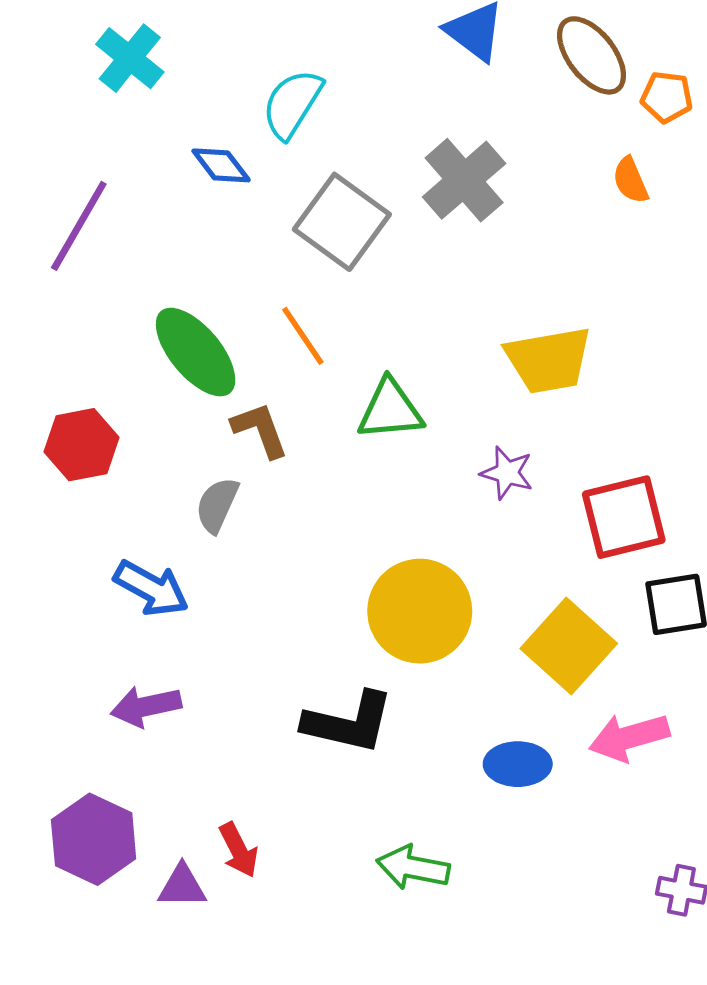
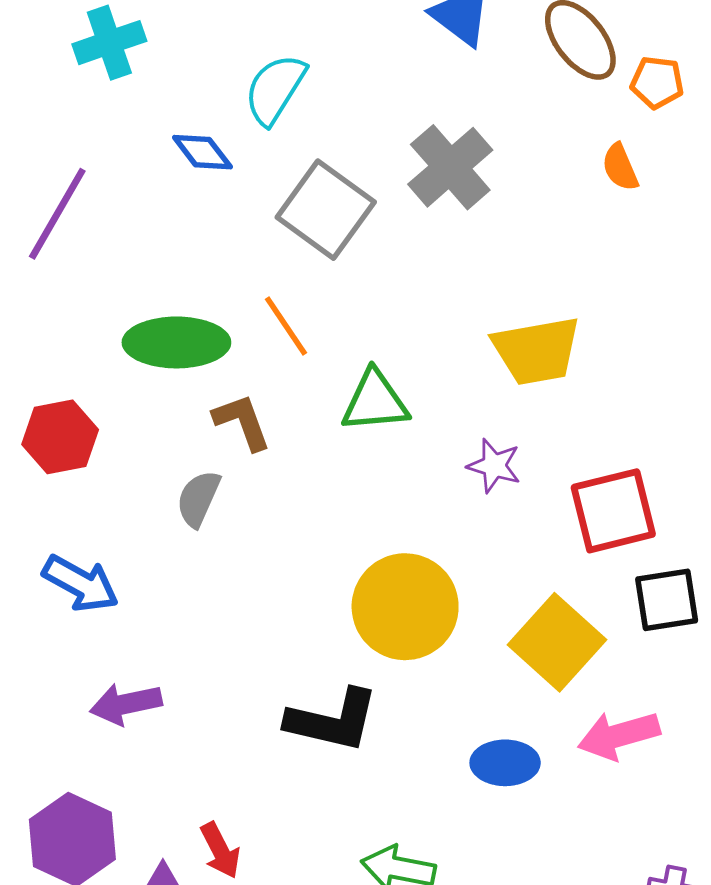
cyan cross: (130, 58) -> (109, 43), turned 32
green ellipse: (196, 352) -> (176, 342), turned -50
blue arrow: (151, 588) -> (81, 583), moved

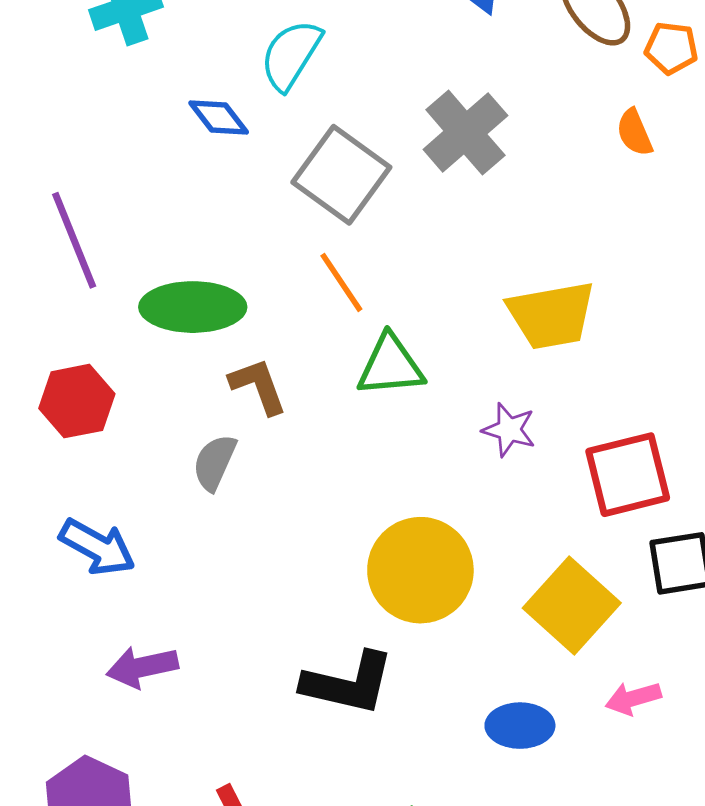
purple line: (57, 214) -> (74, 240), moved, turned -52
orange line: (286, 326) -> (341, 282), moved
pink arrow: (619, 735) -> (633, 698), size x0.7

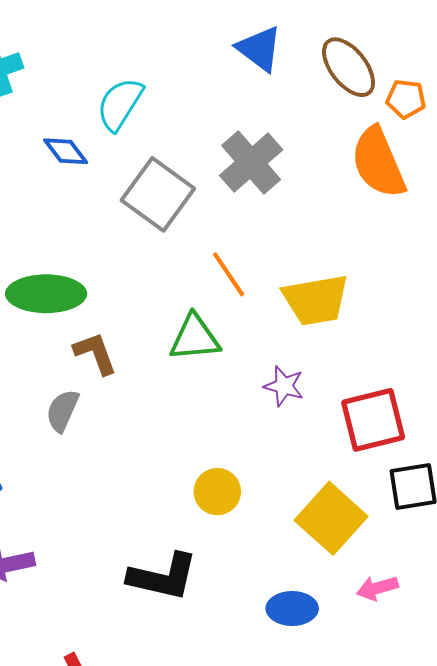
orange semicircle: (634, 133) -> (378, 163), size x2.0
orange line: (341, 282) -> (229, 274), moved
yellow circle: (420, 570) -> (217, 492), size x0.6

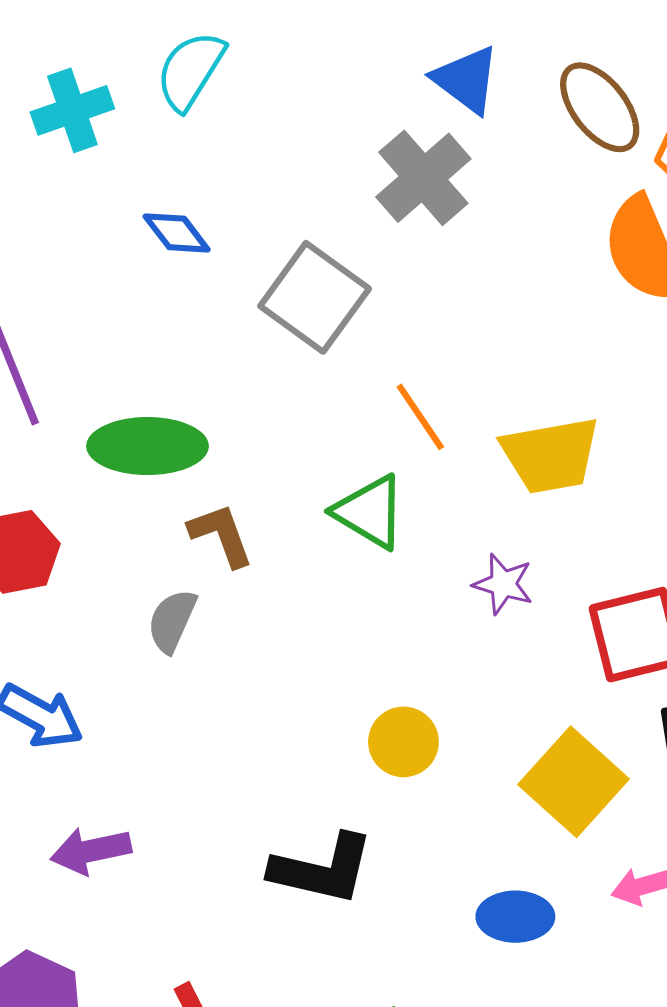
cyan semicircle: (120, 104) -> (190, 71), moved
gray cross: (251, 163) -> (423, 178), moved
green triangle: (195, 338) -> (370, 512), turned 36

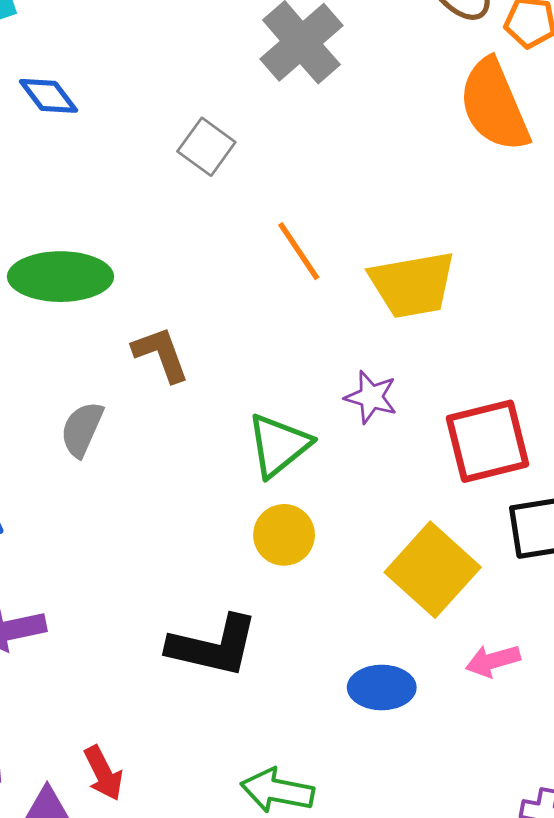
blue diamond: (177, 233) -> (48, 96), moved
gray square: (315, 297) -> (206, 147), size x0.6
green triangle: (370, 512) -> (279, 445), moved, turned 50
brown L-shape: (221, 535) -> (161, 354), moved

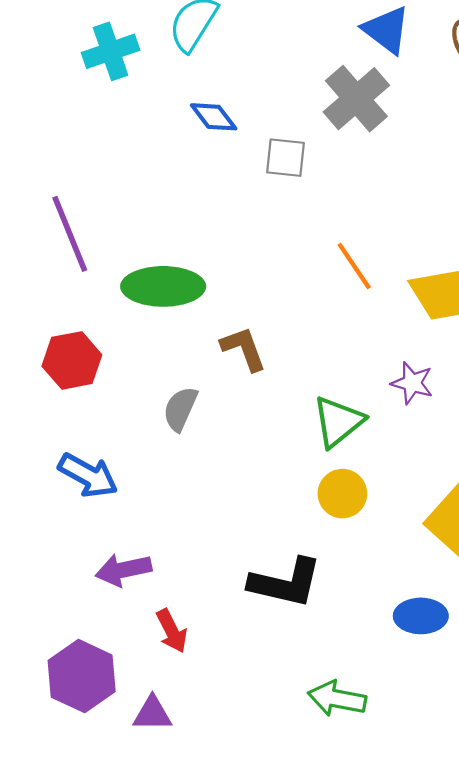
blue diamond: (48, 96) -> (214, 117), moved
gray square: (206, 147) -> (286, 158), moved, turned -30
red arrow: (103, 773) -> (172, 631), moved

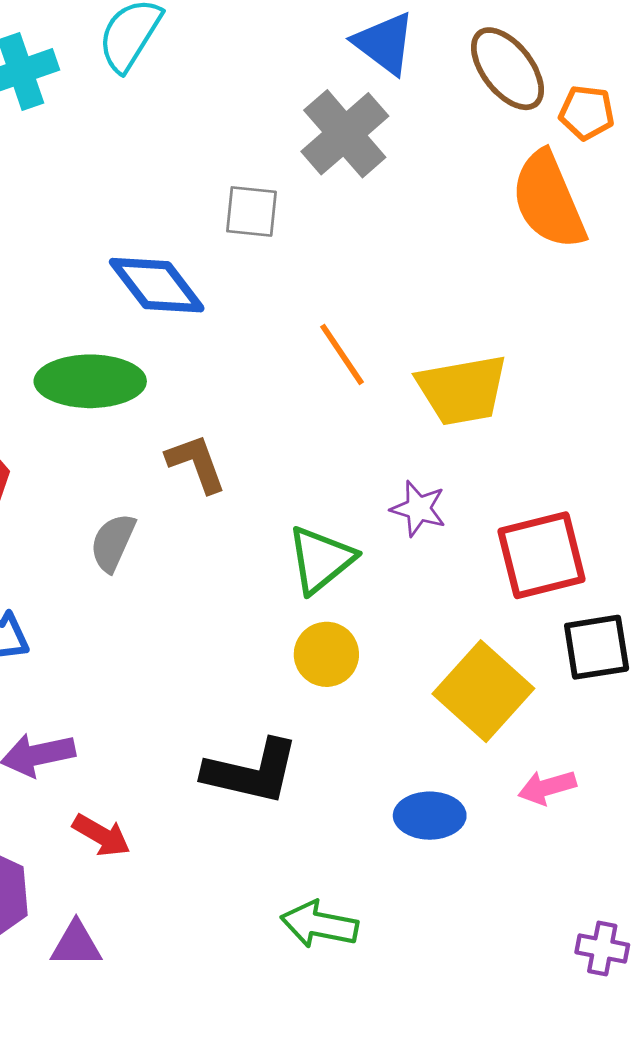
blue diamond: (214, 117) -> (157, 285), moved, size x1.5
red arrow: (172, 631) -> (102, 835), turned -33

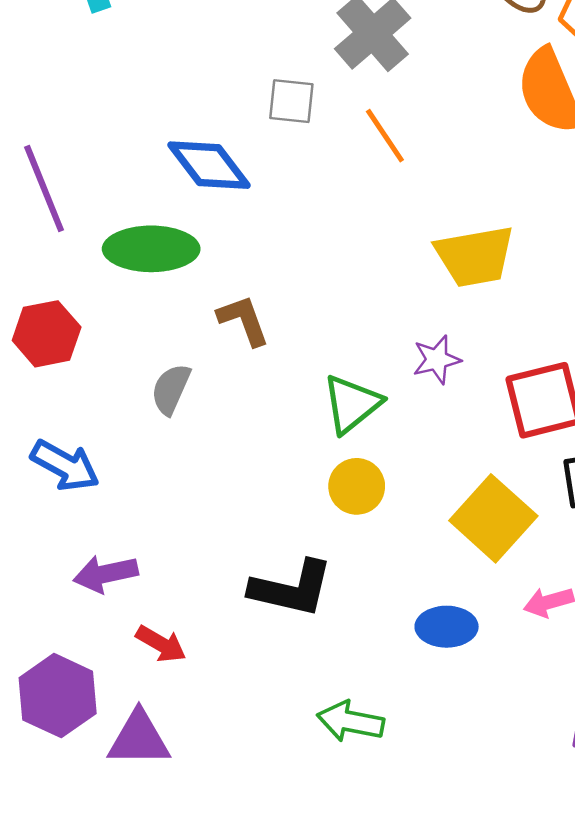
orange line: (342, 354) -> (385, 136), moved
purple star: (418, 509) -> (437, 360), turned -30
purple triangle: (76, 944) -> (139, 739), size x1.4

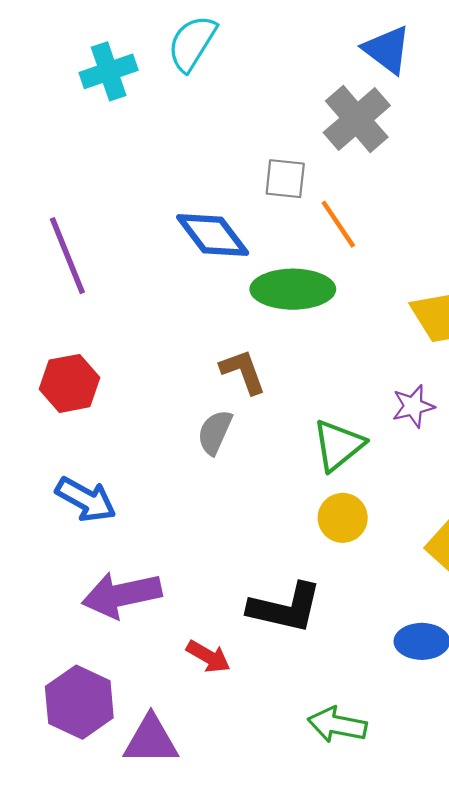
orange line: (385, 136) -> (338, 224), moved
green ellipse: (151, 249) -> (293, 289), moved
gray semicircle: (171, 389) -> (215, 432), moved
purple arrow: (106, 574) -> (122, 595), size x1.4
red arrow: (161, 644) -> (208, 657), moved

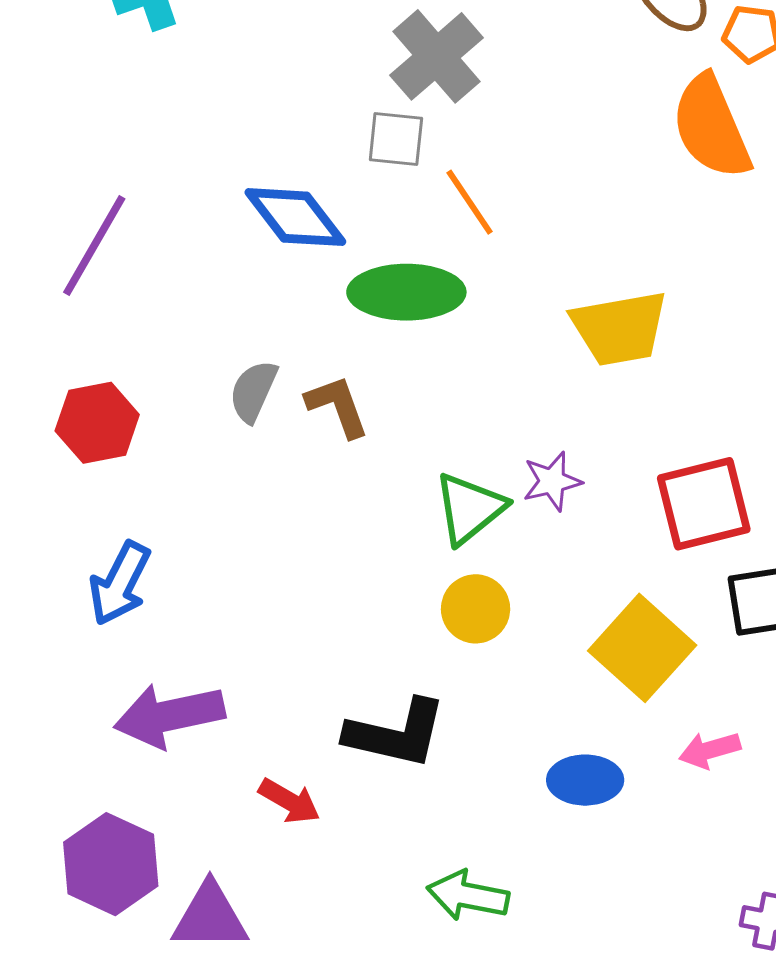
gray cross: (357, 119) -> (436, 56), moved
purple line: (67, 256) -> (94, 246), turned 52
purple star: (413, 406) -> (552, 481), moved
gray semicircle: (215, 432) -> (253, 391), moved
blue arrow: (86, 499) -> (120, 583), turned 88

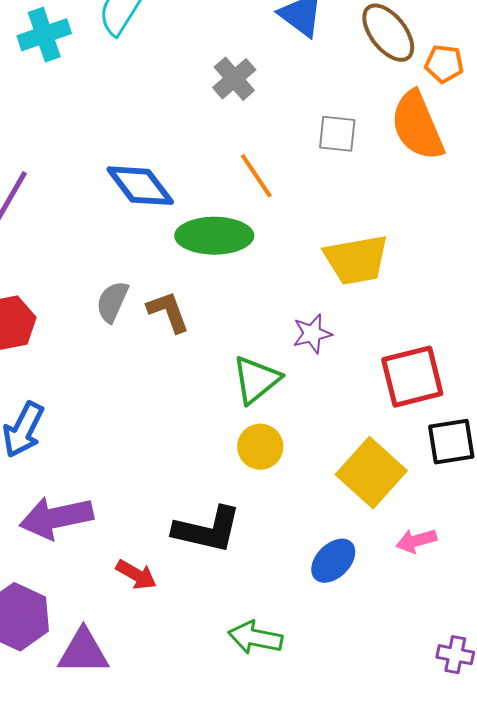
gray cross: (436, 56) -> (234, 79), size x0.7
gray square: (396, 139) -> (337, 134), moved
purple star: (552, 481) -> (312, 334), moved
blue ellipse: (585, 780) -> (333, 561), turned -45

